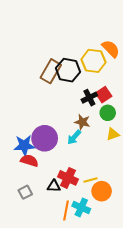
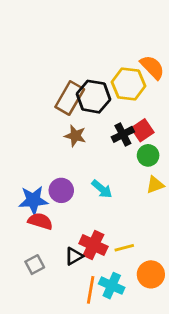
brown star: (82, 122) -> (75, 136), moved
cyan arrow: (74, 137) -> (102, 189), turned -91
purple circle: (45, 138) -> (61, 190), size x0.7
black triangle: (54, 186) -> (74, 256), turned -32
orange circle: (102, 191) -> (151, 274), moved

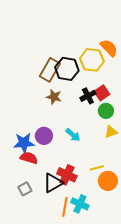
yellow line: (124, 248) -> (97, 168), moved
black triangle: (74, 256) -> (53, 183), size x1.5
orange circle: (151, 274) -> (108, 181), moved

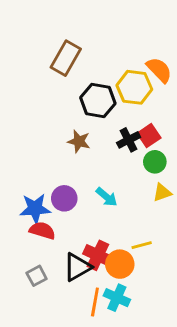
brown rectangle: (50, 70) -> (66, 58), moved
orange circle: (108, 181) -> (120, 264), moved

